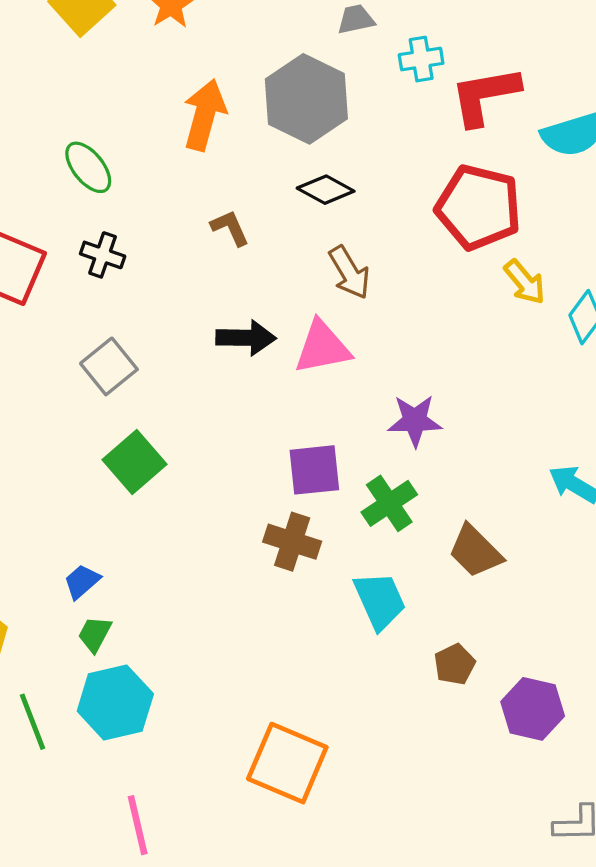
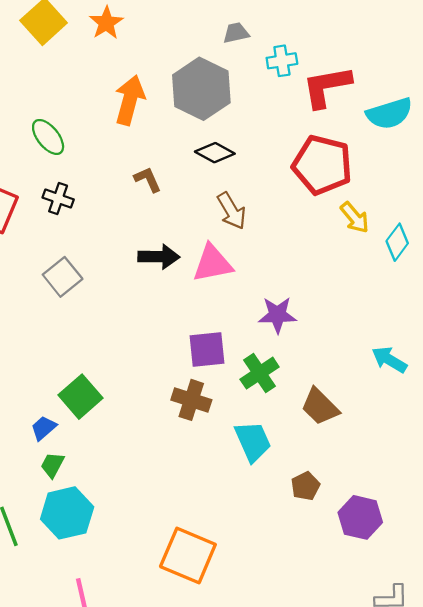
green square: (134, 462) -> (80, 397), moved

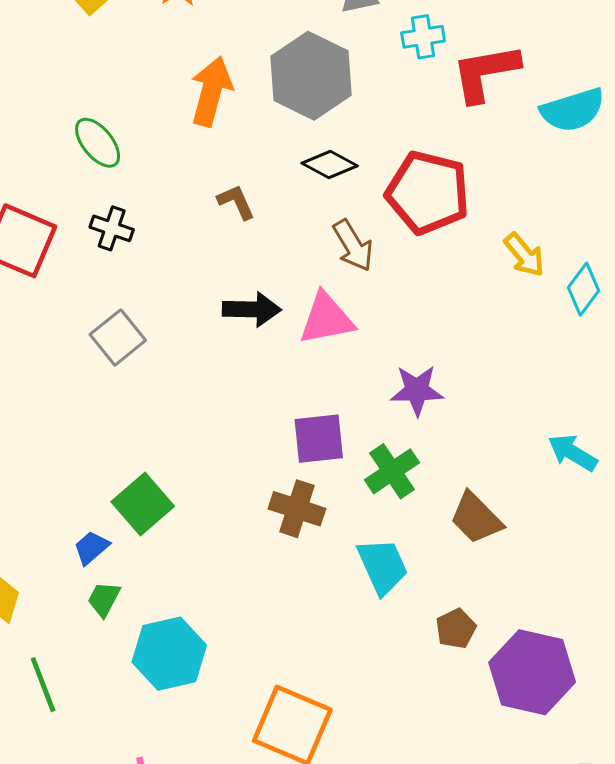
red pentagon: (322, 165) -> (428, 193), moved
cyan hexagon: (67, 513) -> (169, 654), moved
purple hexagon: (360, 517) -> (532, 672), size x1.4

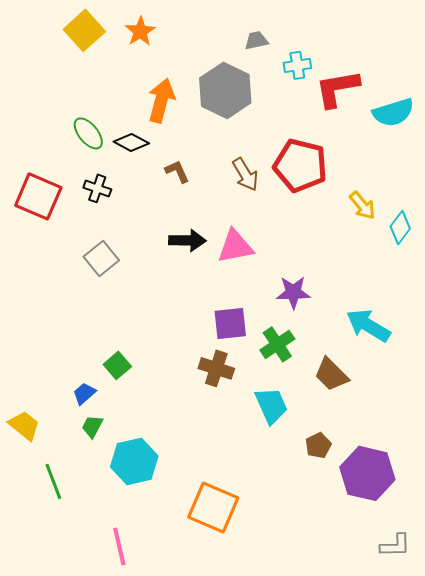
black diamond: (330, 165) -> (131, 142), moved
brown arrow: (353, 245) -> (245, 174), moved
cyan arrow: (573, 453) -> (368, 325), moved, size x1.4
green square: (143, 504) -> (117, 365), size x0.7

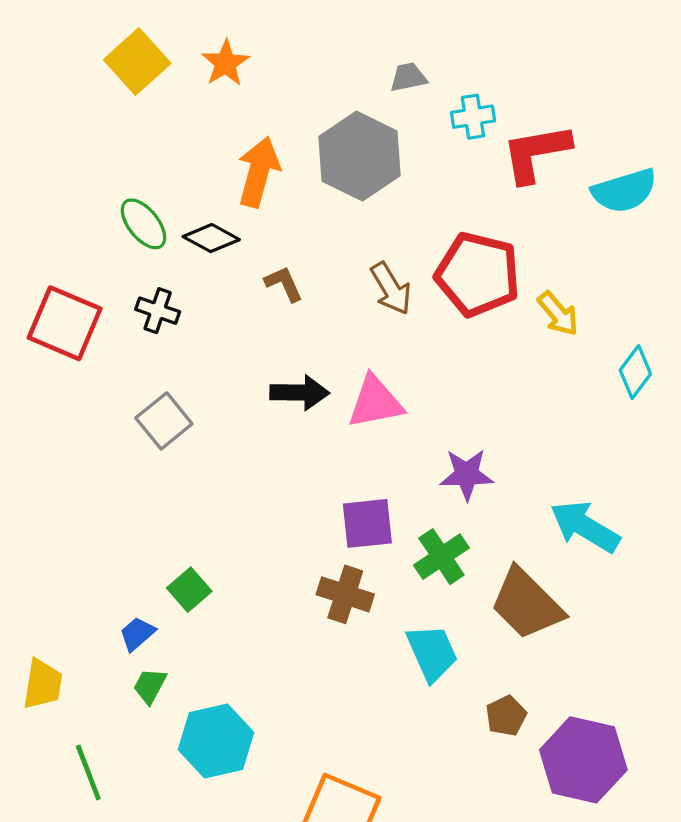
yellow arrow: (362, 205) -> (558, 314), moved
brown trapezoid: (331, 374) -> (527, 604), size x1.4
yellow trapezoid: (24, 425) -> (43, 684), turned 60

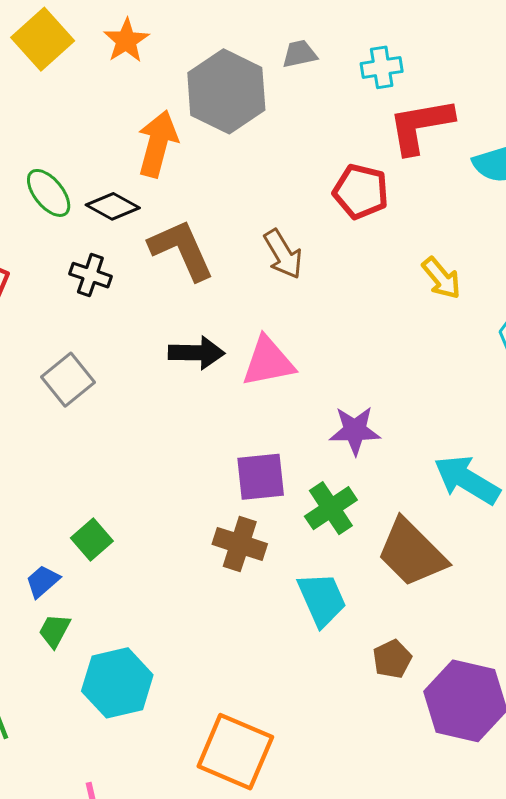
cyan cross: (473, 117) -> (382, 67), moved
gray hexagon: (359, 156) -> (226, 91), moved
red pentagon: (478, 274) -> (361, 191), moved, size x0.7
brown L-shape: (284, 284) -> (182, 250), size x1.8
black cross: (158, 311) -> (90, 275), moved

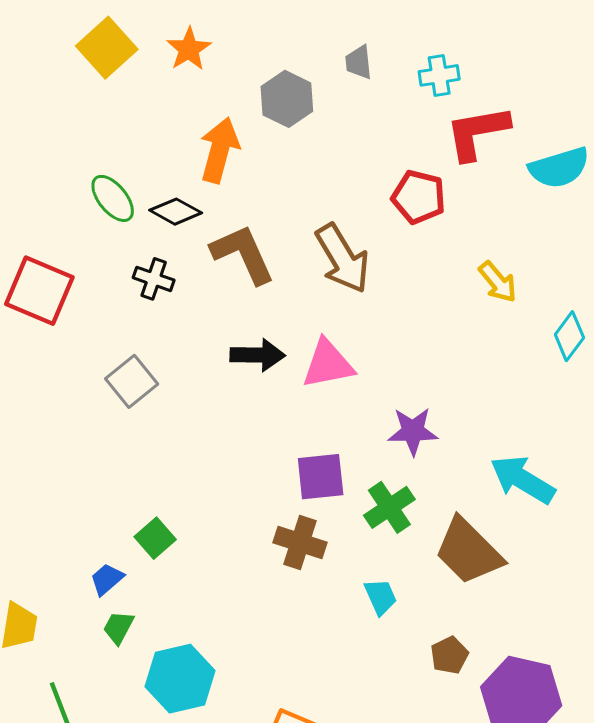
gray trapezoid: (300, 54) -> (359, 62), turned -84
gray hexagon: (226, 91) -> (287, 99), size x0.7
brown arrow: (283, 254) -> (343, 258), size x1.4
cyan trapezoid: (322, 599) -> (381, 597), size x0.7

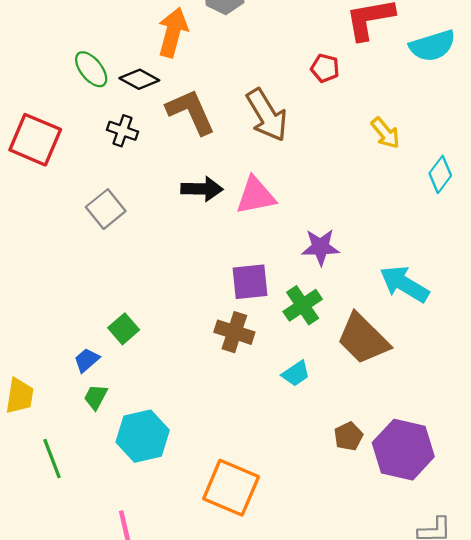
red pentagon: (419, 197) -> (325, 68), size x0.7
cyan trapezoid: (381, 597) -> (296, 374), turned 80
brown pentagon: (449, 655) -> (348, 436), moved

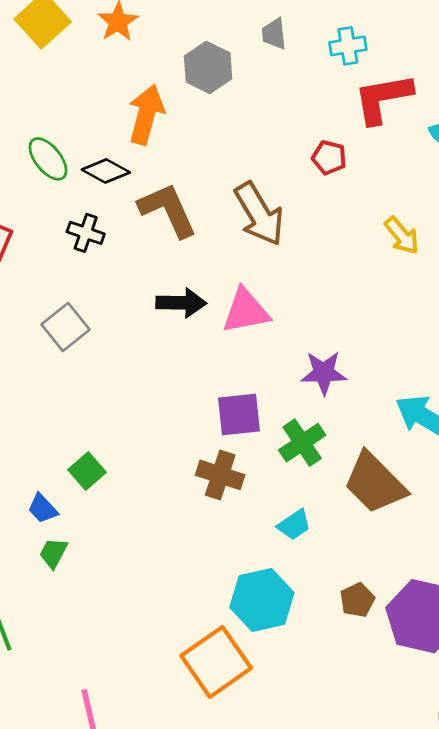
blue trapezoid: (87, 360) -> (43, 509), turned -92
cyan hexagon: (143, 436) -> (262, 600), moved
orange square: (231, 488) -> (216, 662), turned 32

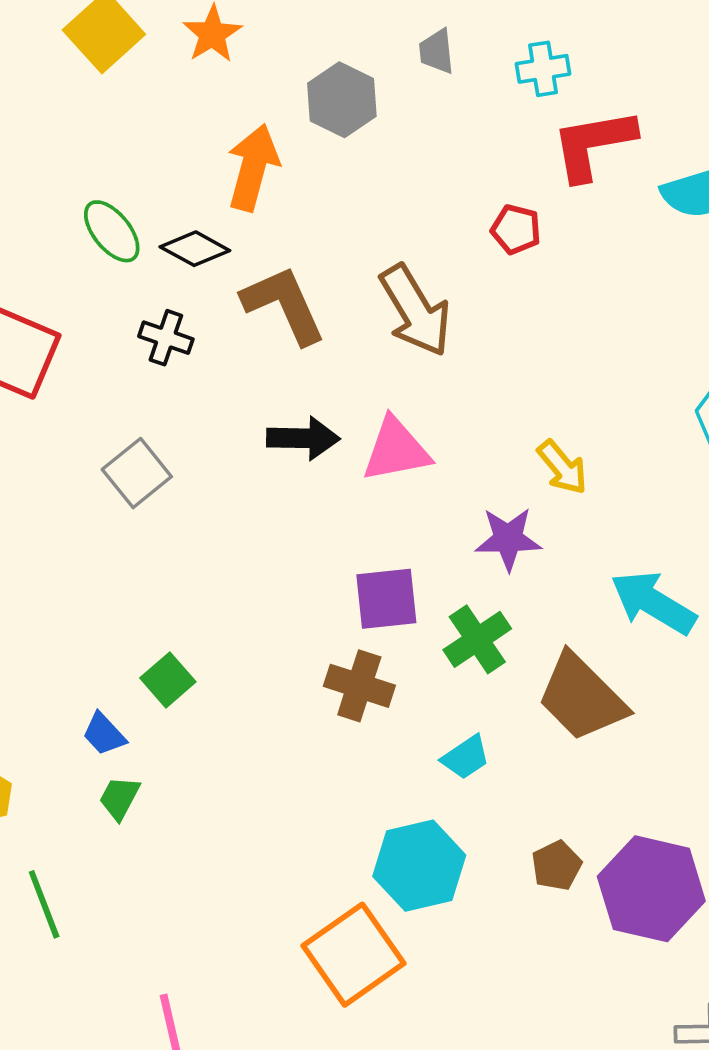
yellow arrow: (402, 236) -> (562, 467), moved

